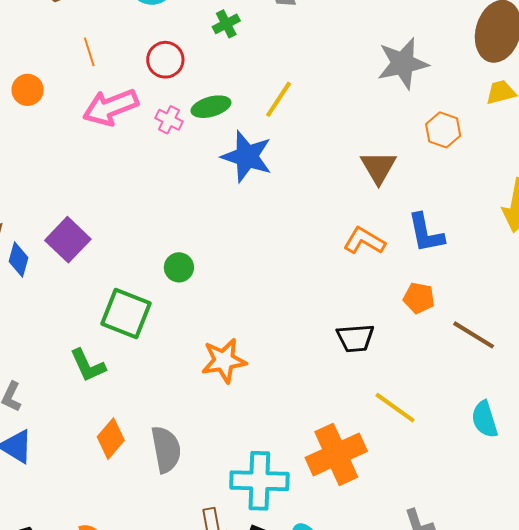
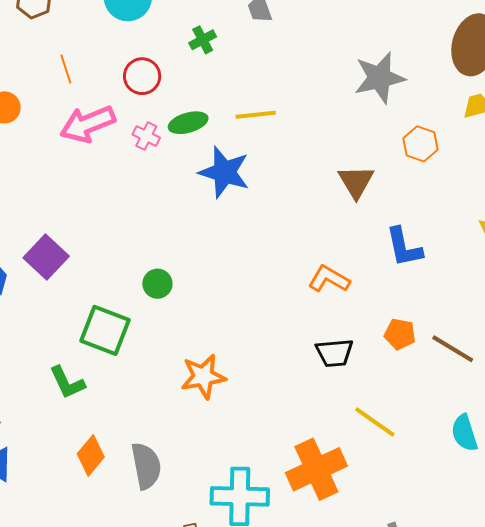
yellow line: (279, 99) -> (256, 115), turned 51
orange L-shape: (364, 241) -> (329, 279), moved
orange pentagon: (419, 298) -> (400, 334), moved

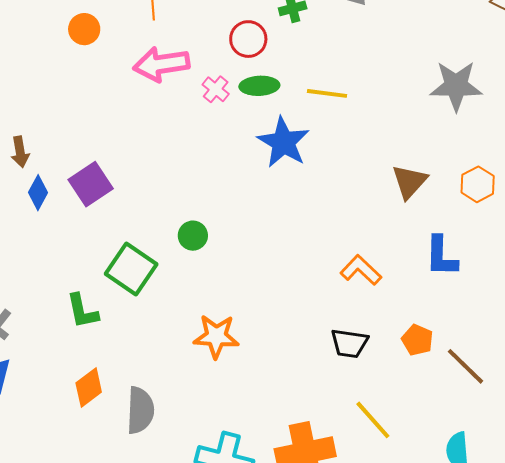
red circle: (142, 76) -> (248, 39), moved
orange hexagon: (420, 144) -> (478, 184), moved

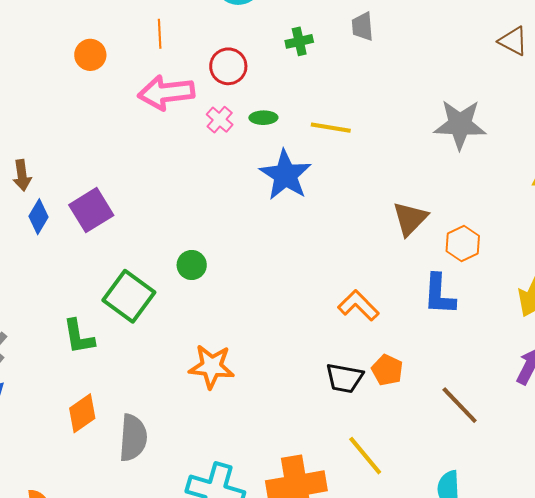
red circle: (248, 39) -> (228, 66), moved
green ellipse: (259, 86) -> (263, 118), size x0.7
orange hexagon: (478, 184) -> (463, 244), moved
orange pentagon: (417, 340) -> (387, 370), moved

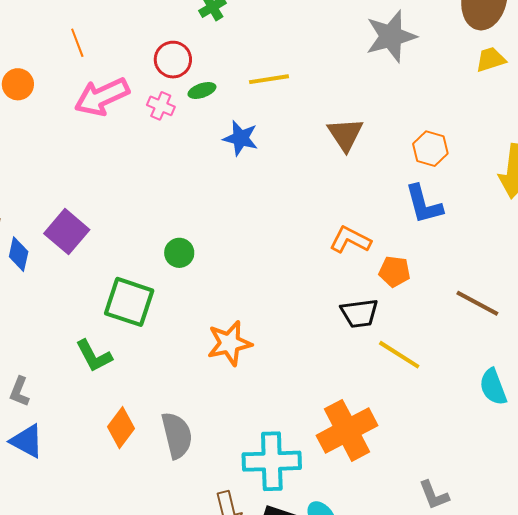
red circle: (228, 66) -> (173, 60), moved
blue star: (285, 175) -> (241, 138), size x0.7
brown triangle: (410, 219) -> (345, 134), moved
orange pentagon: (387, 370) -> (395, 271), moved
yellow line: (365, 456) -> (399, 355), moved

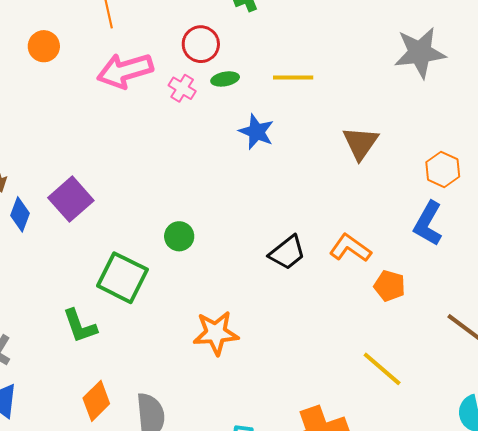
blue L-shape: (424, 204) -> (428, 224), turned 36
black trapezoid: (359, 313) -> (287, 253), moved, turned -39

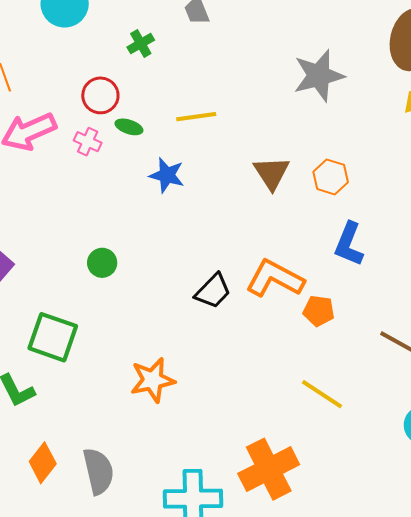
green ellipse: (225, 79) -> (129, 127), turned 36
orange hexagon: (443, 169) -> (331, 177), moved
green circle: (179, 236) -> (102, 263), moved
orange L-shape: (350, 248) -> (275, 278), size x1.4

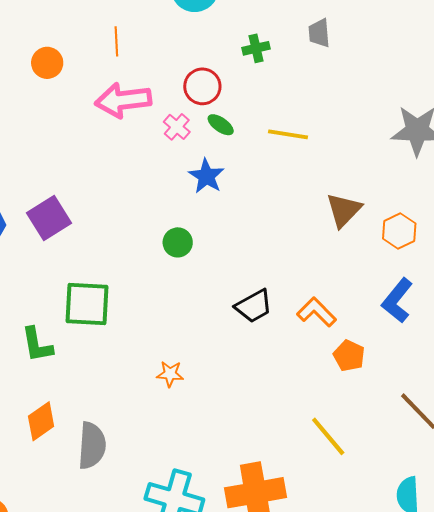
blue star: (167, 175) -> (206, 176), moved
green circle: (102, 263) -> (178, 242), moved
orange L-shape: (275, 278) -> (317, 312), size x0.7
green square: (53, 337) -> (87, 304), turned -33
orange star: (153, 380) -> (170, 374), size x0.6

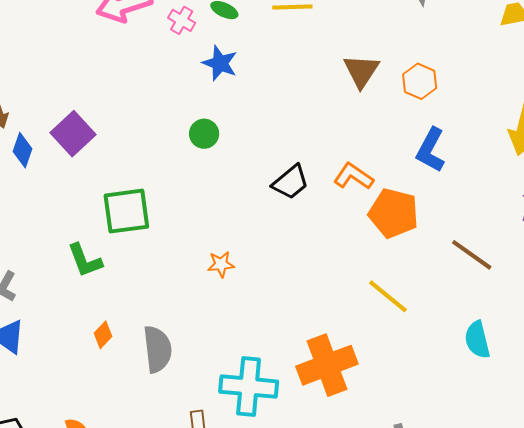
orange pentagon: (349, 356) -> (394, 213), size x1.6
orange diamond: (41, 421) -> (103, 335), size x0.7

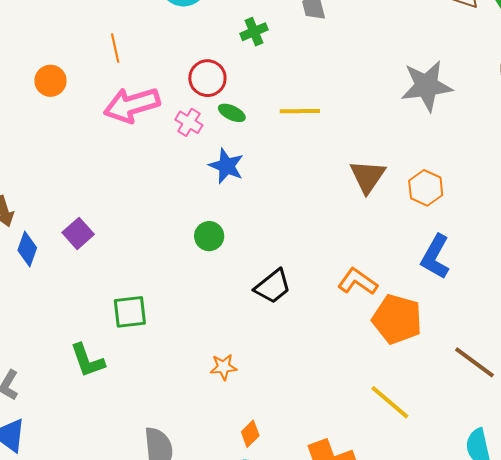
purple square: (73, 134) -> (78, 233), size x0.7
black trapezoid: (291, 182) -> (273, 286), moved
green square: (126, 211) -> (130, 312), size x0.7
orange diamond: (103, 335) -> (250, 434), moved

